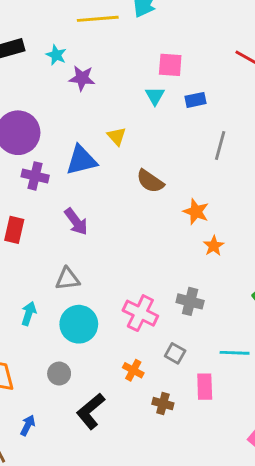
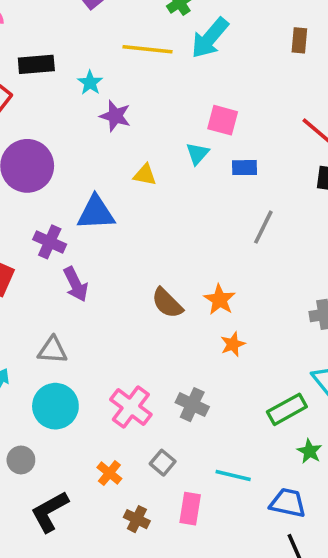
yellow triangle: (117, 136) -> (145, 175), moved, turned -48
purple cross: (35, 176) -> (50, 242), moved
brown semicircle: (150, 181) -> (167, 303), moved

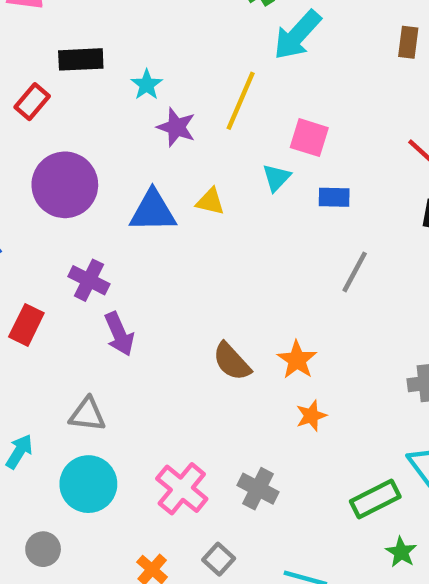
yellow line: (148, 49) -> (241, 101), moved, turned -75
blue triangle: (96, 213) -> (153, 211), moved

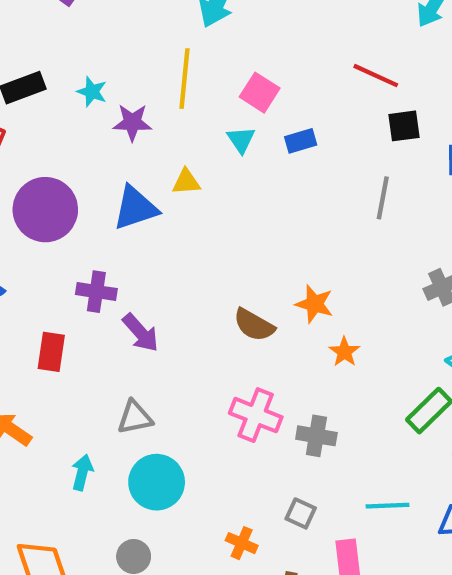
pink square: (309, 138) -> (260, 93), turned 33
gray line: (355, 272) -> (383, 198), moved
pink cross: (182, 489) -> (256, 415), moved

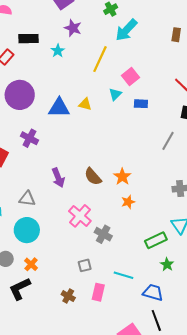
purple star: (132, 122) -> (73, 28), moved
purple arrow: (141, 333) -> (58, 178), moved
gray square: (301, 513) -> (85, 265), turned 32
orange cross: (242, 543) -> (31, 264), moved

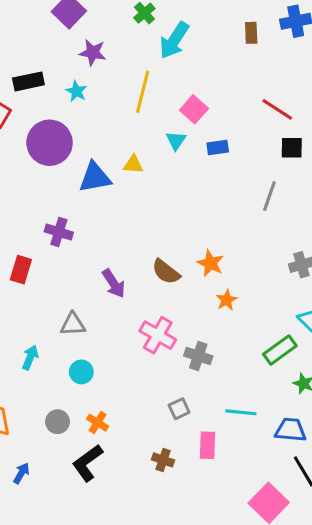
purple circle: (20, 95) -> (50, 143), moved
cyan circle: (27, 230) -> (81, 372), size x0.6

